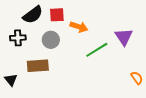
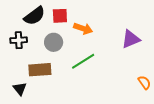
purple triangle: (124, 37) -> (131, 39), turned 42
green line: (97, 50) -> (83, 61), moved
black triangle: (11, 80) -> (20, 89), moved

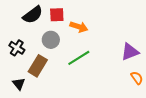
purple triangle: (131, 39) -> (130, 52), moved
black cross: (19, 40) -> (17, 48), moved, turned 35
brown rectangle: (40, 70) -> (38, 66), turned -55

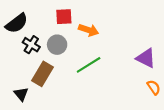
black semicircle: (33, 15) -> (17, 23), moved
black cross: (17, 48) -> (31, 45), moved
purple triangle: (130, 52) -> (146, 58), turned 48

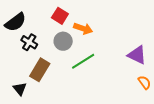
red square: (64, 17) -> (60, 16), turned 35
gray circle: (57, 45) -> (63, 41), moved

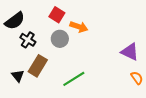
green line: (83, 61) -> (74, 79), moved
black triangle: (20, 89) -> (18, 76), moved

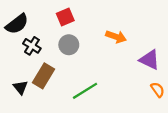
red square: (57, 15) -> (65, 17), turned 35
orange arrow: (79, 27) -> (116, 37), moved

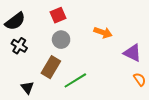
black cross: (32, 46) -> (19, 46), moved
brown rectangle: (43, 76) -> (51, 67), moved
black triangle: (20, 87) -> (27, 88), moved

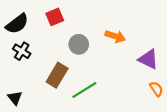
red square: (58, 15) -> (55, 17), moved
gray circle: (61, 40) -> (79, 44), moved
black triangle: (27, 88) -> (15, 98), moved

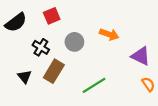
black cross: (22, 51) -> (41, 47), moved
green line: (84, 90) -> (94, 85), moved
black triangle: (15, 98) -> (25, 77), moved

